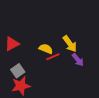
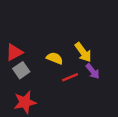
red line: (53, 57) -> (70, 77), moved
gray square: (18, 71) -> (21, 70), moved

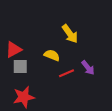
yellow arrow: (83, 52) -> (70, 34), moved
gray square: (21, 70) -> (20, 67), turned 35

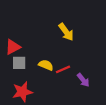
yellow semicircle: (52, 55) -> (46, 65), moved
purple arrow: (88, 68) -> (83, 80), moved

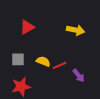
yellow arrow: (66, 32) -> (76, 30), moved, turned -42
red triangle: (13, 47) -> (27, 27), moved

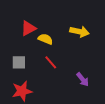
yellow semicircle: (43, 61) -> (45, 39), moved
red line: (59, 65) -> (51, 62), moved, turned 72

